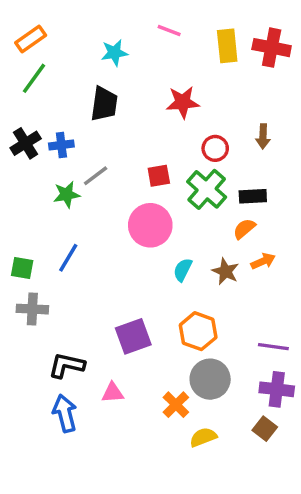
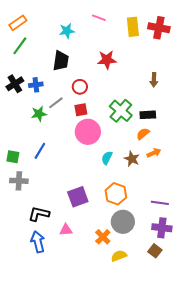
red circle: (215, 148) -> (80, 87), moved
red square: (159, 176) -> (81, 110), moved

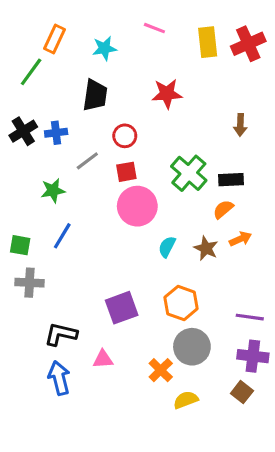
orange rectangle: (18, 23) -> (54, 39), moved, turned -30
red cross: (159, 28) -> (248, 44), turned -35
green star: (39, 114) -> (53, 191), moved

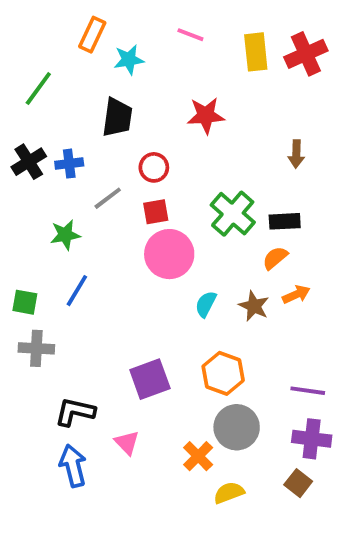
orange rectangle: (54, 39) -> (92, 35), moved
pink triangle: (103, 359) -> (127, 443), turned 50

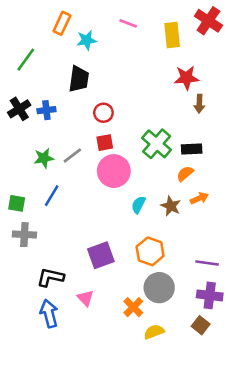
red cross: (306, 54) -> (208, 21), moved, turned -32
red star: (206, 115) -> (186, 78), moved
gray line: (108, 198) -> (72, 155), moved

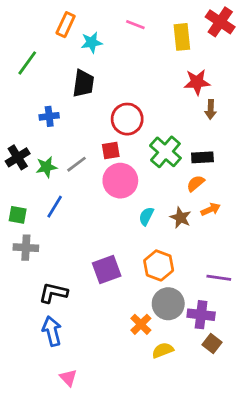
black cross: (19, 109) -> (18, 157), moved
red circle: (103, 113) -> (127, 119), moved, size x1.5
purple cross: (210, 295) -> (201, 315), moved
pink triangle: (85, 298) -> (68, 378), moved

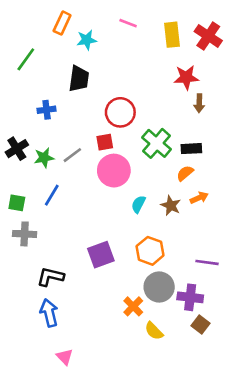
red cross: (220, 22) -> (208, 36), moved
yellow semicircle: (163, 350) -> (154, 331), turned -114

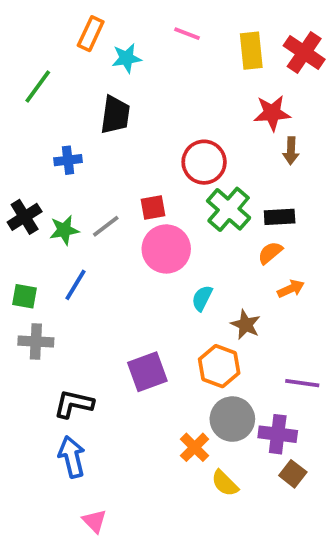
red circle: (120, 112) -> (204, 162), moved
brown star: (171, 205) -> (246, 325), moved

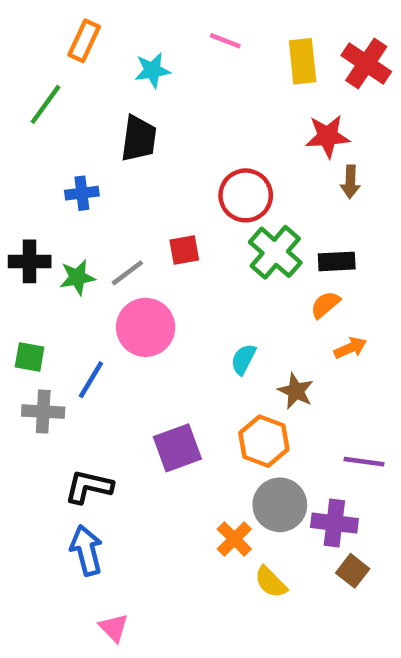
orange rectangle: (91, 34) -> (84, 41), moved
black cross: (25, 217) -> (30, 261), turned 32
pink circle: (166, 249) -> (146, 327), moved
blue line: (76, 285) -> (91, 380), moved

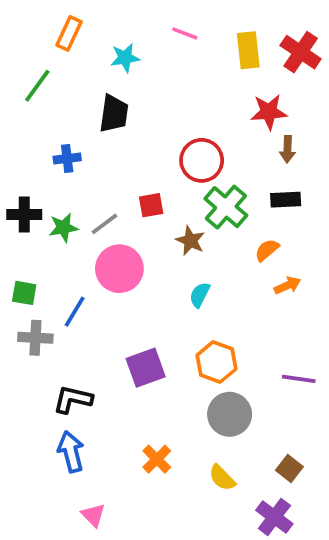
black rectangle: (337, 261) -> (286, 200), moved
brown star: (296, 391) -> (190, 241), moved
purple cross: (334, 523) -> (274, 517), moved, turned 30
orange cross: (234, 539) -> (157, 459), moved

